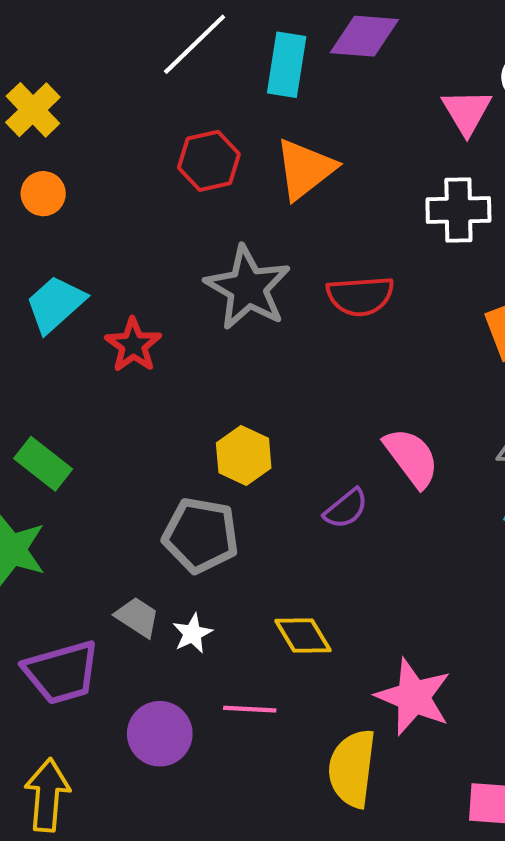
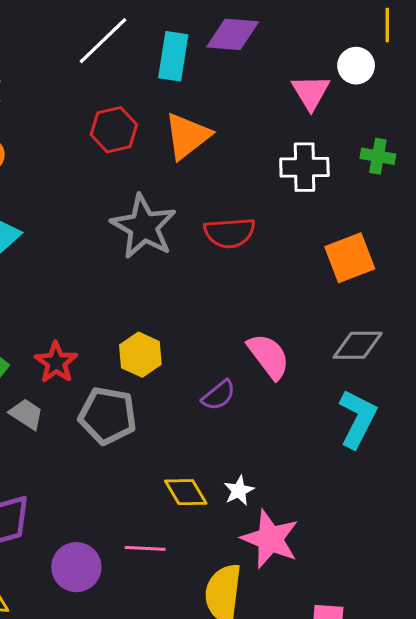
red star: (133, 345) -> (56, 362), moved
gray trapezoid: (137, 617) -> (26, 414), moved
white star: (192, 633) -> (239, 491), moved

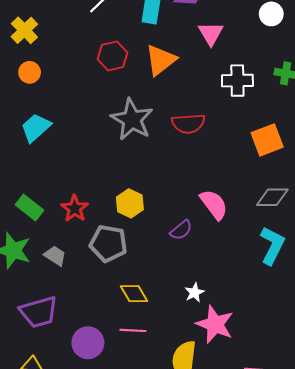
pink triangle: (311, 92) -> (211, 33), moved
gray trapezoid: (26, 414) -> (55, 256), moved
yellow diamond: (186, 492) -> (134, 294), moved

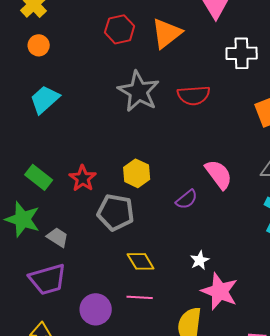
gray trapezoid: (55, 256) -> (58, 237), moved

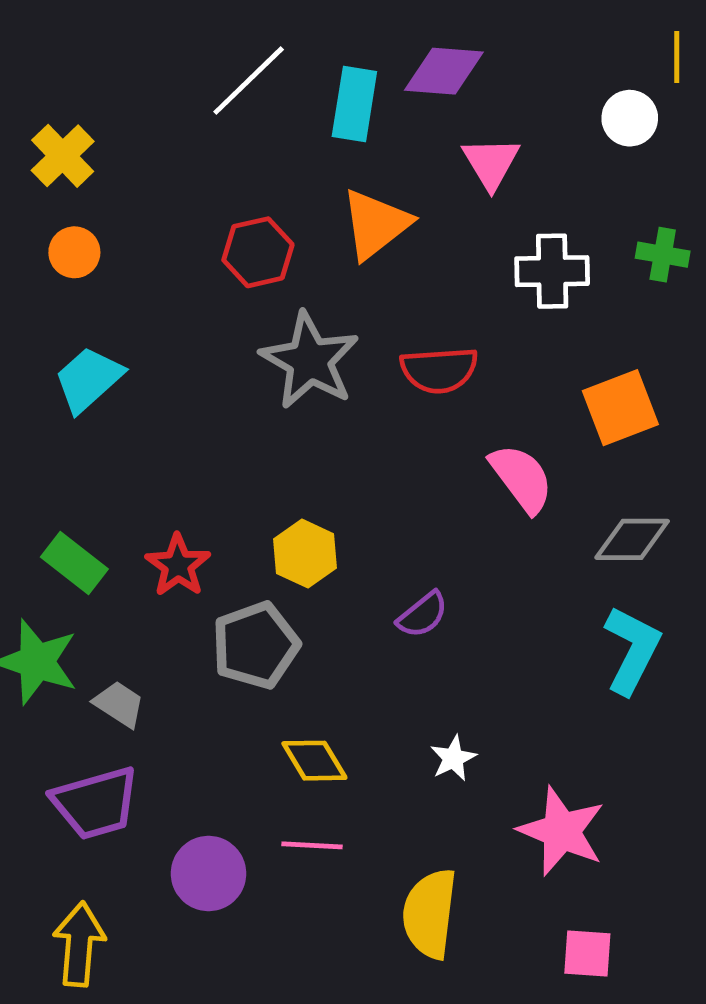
red hexagon: (120, 29) -> (258, 252), moved
pink semicircle: (219, 174) -> (521, 478), moved
gray pentagon: (116, 212) -> (256, 645), turned -30
pink star: (220, 291) -> (561, 831), moved

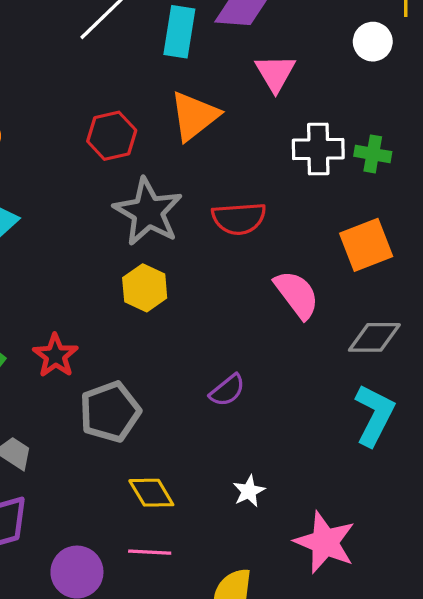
green cross: (663, 255) -> (373, 154), moved
yellow hexagon: (305, 554) -> (145, 288), moved

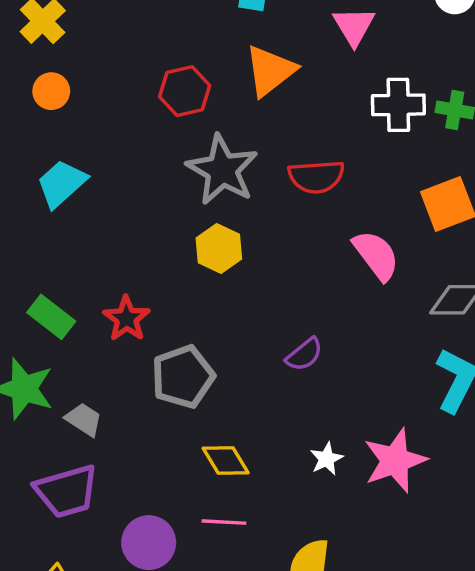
pink star: (325, 542) -> (395, 460), moved, turned 30

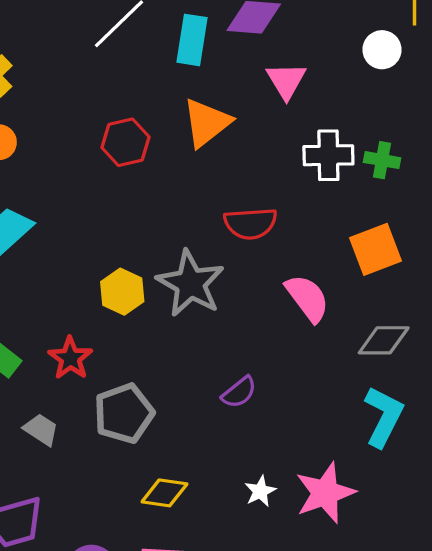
gray star: (222, 170) -> (190, 283), moved
yellow hexagon: (219, 248) -> (122, 292), moved
gray trapezoid: (84, 419) -> (41, 430), moved
yellow diamond: (226, 460) -> (164, 493), turned -51

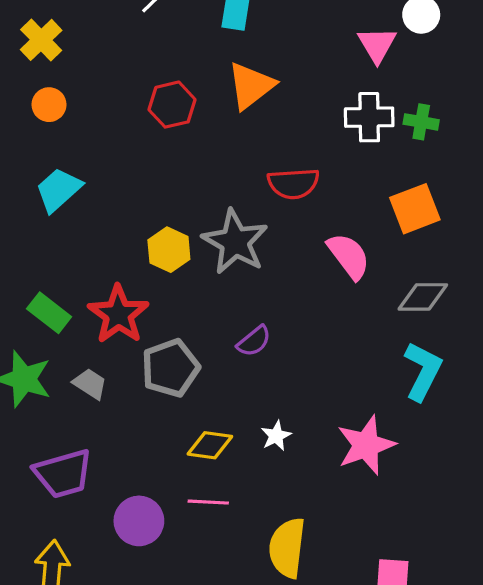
pink triangle: (286, 81) -> (377, 45), moved
red star: (70, 358) -> (118, 314), size x1.4
purple semicircle: (239, 392) -> (254, 341), moved
white star: (260, 491) -> (276, 436), moved

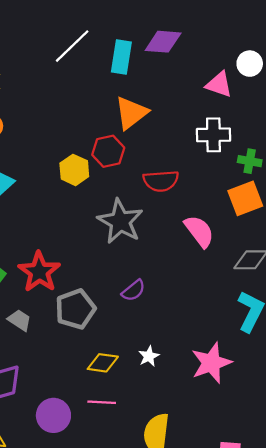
pink triangle: (377, 45) -> (219, 84), turned -40
red hexagon: (172, 105) -> (108, 151), moved
green cross: (421, 122) -> (250, 161), moved
yellow hexagon: (169, 250) -> (74, 170), moved

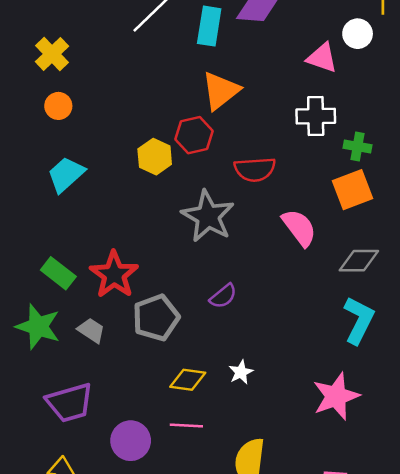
pink star: (211, 363) -> (336, 396), moved

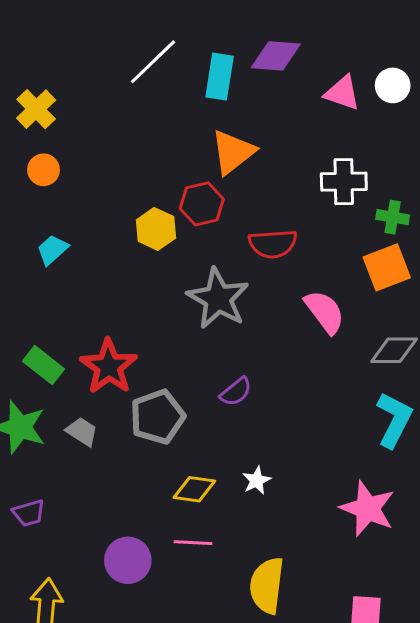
pink triangle: (322, 58) -> (342, 93), moved
cyan trapezoid: (66, 174) -> (52, 250), size x0.7
pink star: (336, 396) -> (367, 509), turned -30
purple trapezoid: (70, 403) -> (29, 513), moved, size x0.6

